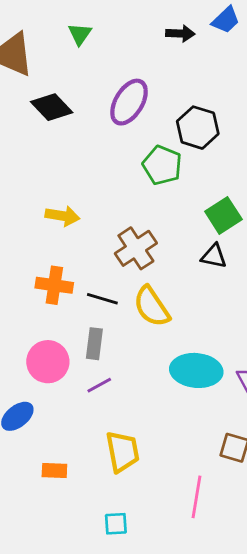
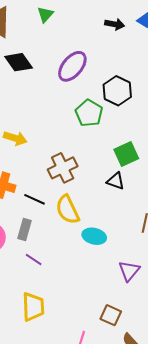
cyan ellipse: (196, 370) -> (94, 236), moved, size x0.7
purple line: (99, 385) -> (34, 260), moved, turned 54

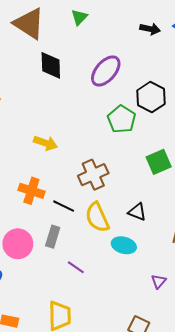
black diamond: (19, 62) -> (51, 65), turned 32
black triangle: (116, 181) -> (137, 212), moved
purple line: (34, 260) -> (76, 267), moved
purple triangle: (129, 271) -> (159, 281), size x0.7

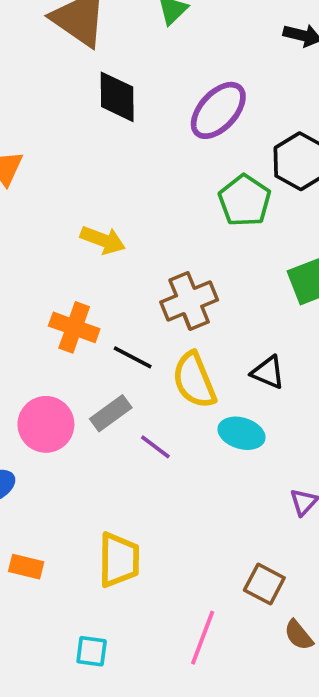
gray rectangle: (53, 237) -> (111, 413), turned 35
purple line: (76, 267) -> (155, 447), moved

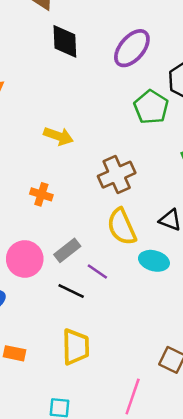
orange cross: (74, 327) -> (41, 194), size x0.7
black line: (133, 357) -> (71, 291), moved

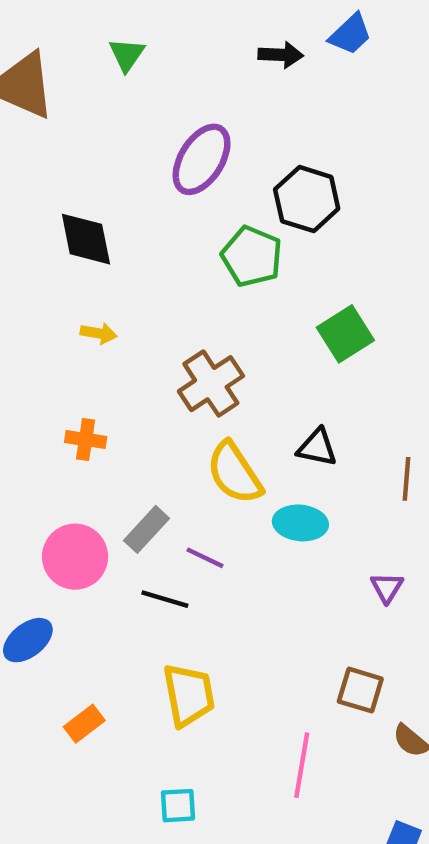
black diamond: (65, 41) -> (86, 239), moved
yellow arrow: (58, 136) -> (99, 333), size x0.7
orange rectangle: (15, 353) -> (84, 724), turned -40

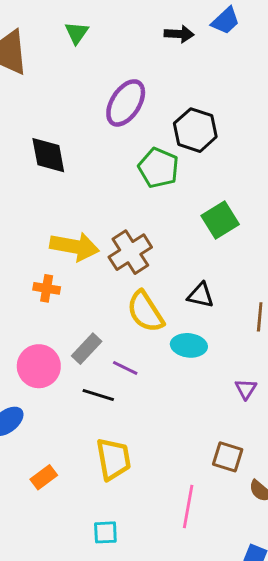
yellow arrow: (99, 333) -> (75, 247), moved, size x2.0

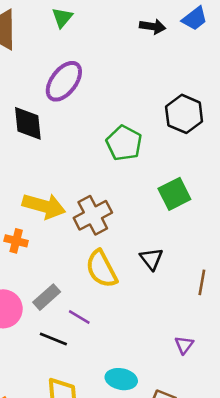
purple ellipse: (126, 103) -> (64, 81), moved
black hexagon: (195, 130) -> (184, 114), moved
black triangle: (200, 295) -> (151, 259), turned 35
cyan ellipse: (189, 345) -> (121, 379), moved

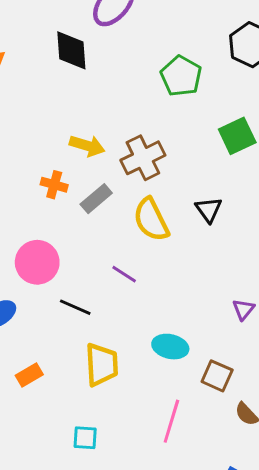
yellow arrow: (44, 206) -> (87, 146), size x0.7
gray rectangle: (47, 297) -> (96, 199), moved
black line: (53, 339) -> (75, 307), moved

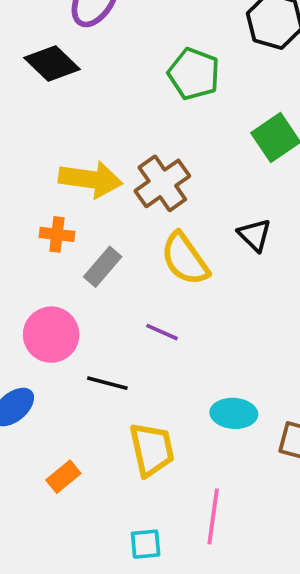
black diamond: (71, 50) -> (52, 64), turned -33
yellow arrow: (87, 146) -> (91, 179), size x1.4
gray rectangle: (96, 199) -> (103, 267), moved
pink line: (171, 421) -> (213, 517), moved

